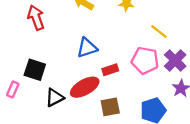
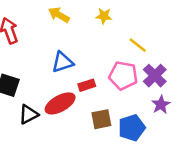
brown square: (110, 107) -> (101, 119), moved

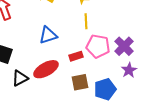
yellow line: (138, 45) -> (86, 21), moved, turned 49
red rectangle: (87, 85) -> (76, 56), moved

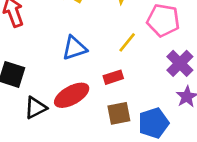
yellow line: (86, 21) -> (127, 42), moved, turned 42
pink pentagon: (98, 46) -> (163, 20), moved

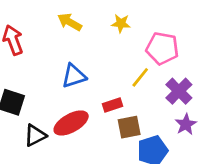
yellow line: (127, 42) -> (140, 77), moved
brown square: (119, 113) -> (129, 127), moved

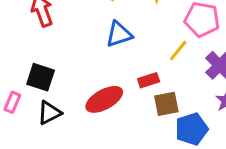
blue triangle: (74, 76) -> (119, 34), moved
black triangle: (35, 135) -> (49, 113), moved

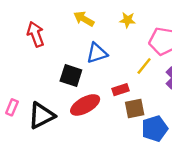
black square: (41, 77) -> (71, 75), moved
black triangle: (49, 113) -> (41, 116), size x1.4

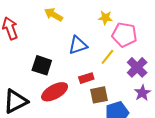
yellow star: (128, 20) -> (105, 18), moved
blue triangle: (97, 53) -> (78, 45), moved

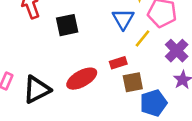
blue triangle: (78, 45) -> (123, 19), moved, turned -42
black square: (42, 65) -> (67, 25), moved, turned -30

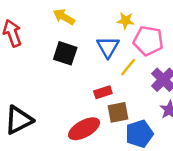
black square: (67, 25) -> (65, 53), moved, turned 30
red ellipse: (82, 79) -> (84, 129), moved

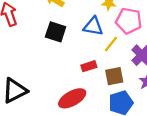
blue triangle: (108, 47) -> (93, 26), turned -50
brown square: (118, 112) -> (114, 76), moved

